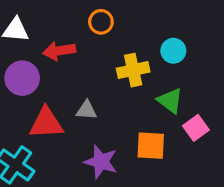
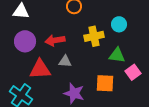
red arrow: (59, 51) -> (55, 40), moved
green triangle: (170, 101) -> (117, 55), turned -30

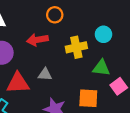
red arrow: (55, 40) -> (37, 40), moved

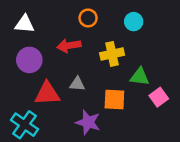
cyan circle: (103, 34) -> (134, 22), moved
orange square: (88, 98) -> (114, 100), moved

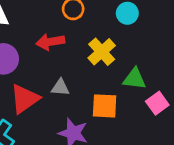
yellow cross: (112, 54) -> (102, 52), turned -30
red triangle: (47, 94) -> (25, 99), turned -32

